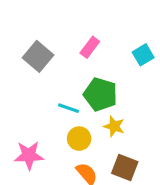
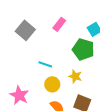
green pentagon: (100, 94) -> (83, 49), moved
pink star: (29, 155) -> (19, 95), turned 30

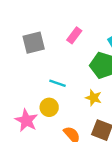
gray square: (25, 30) -> (34, 43), turned 36
yellow circle: (52, 84) -> (49, 107), moved

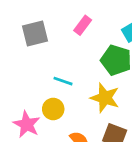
yellow star: (93, 98) -> (105, 98), size x1.5

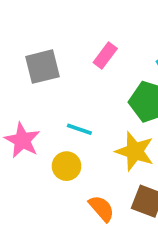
pink star: (27, 124) -> (22, 140), moved

